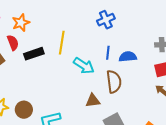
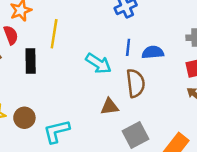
yellow line: (62, 43) -> (54, 34), moved
black rectangle: (34, 54) -> (31, 61), moved, turned -72

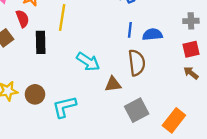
cyan arrow: (98, 63) -> (88, 62), moved

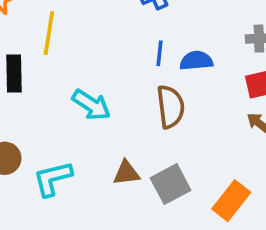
brown triangle: (113, 84) -> (126, 173), moved

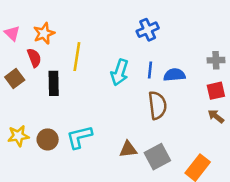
cyan arrow: (91, 105) -> (120, 72), moved, turned 75
cyan L-shape: (53, 179) -> (79, 137), moved

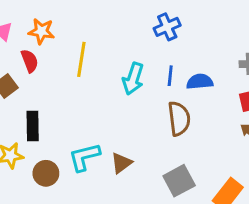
orange star: (44, 33) -> (41, 31), turned 30
black rectangle: (54, 83) -> (33, 126), moved
brown circle: (48, 139) -> (46, 173), moved
brown triangle: (128, 149) -> (121, 163), moved, turned -30

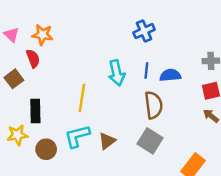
yellow line: (81, 59) -> (82, 98), moved
cyan arrow: (133, 79) -> (117, 73), turned -30
gray square: (179, 181) -> (150, 141), moved, turned -30

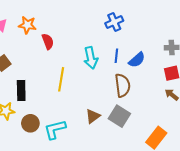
red semicircle: (33, 59) -> (48, 41), moved
blue semicircle: (170, 75) -> (137, 60), turned 144
cyan L-shape: (77, 136) -> (55, 129), moved
brown triangle: (107, 141) -> (93, 116), moved

